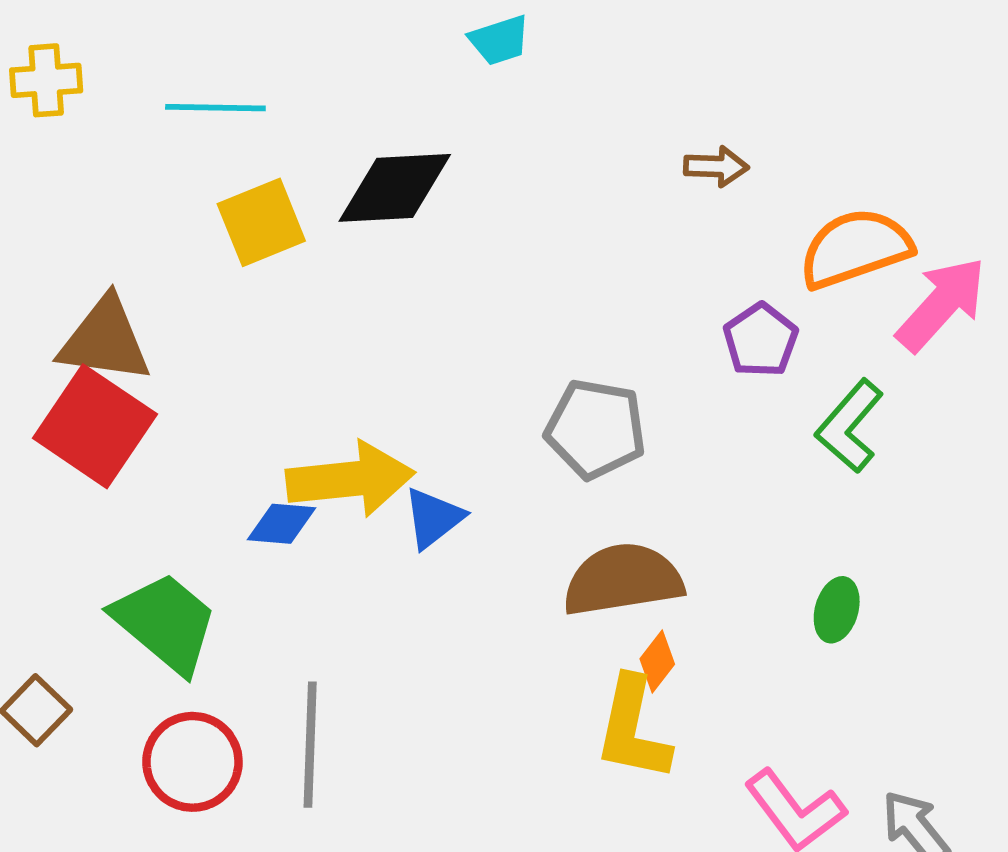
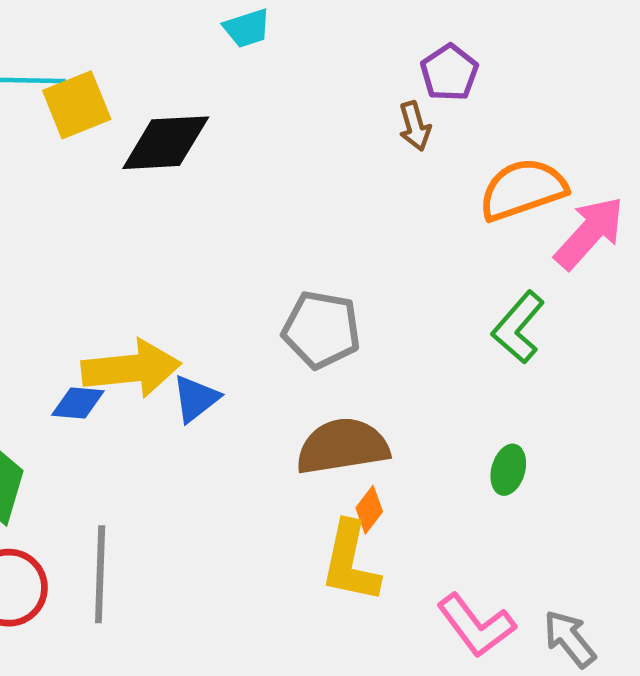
brown arrow: (716, 166) -> (415, 126), turned 72
yellow square: (261, 222) -> (77, 105), moved
purple pentagon: (761, 340) -> (449, 73), moved

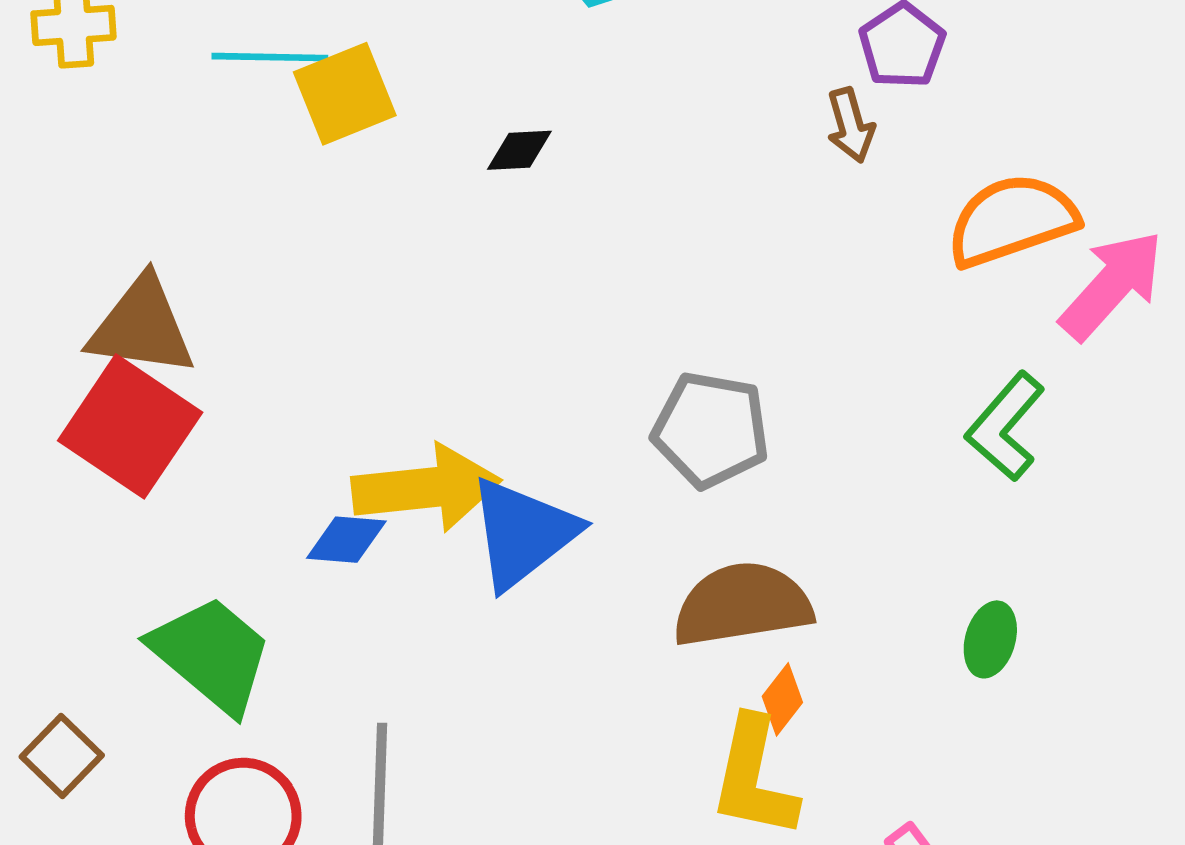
black diamond: (166, 143) -> (519, 150), moved, size x0.5
blue triangle: (196, 399) -> (523, 533), size x1.6

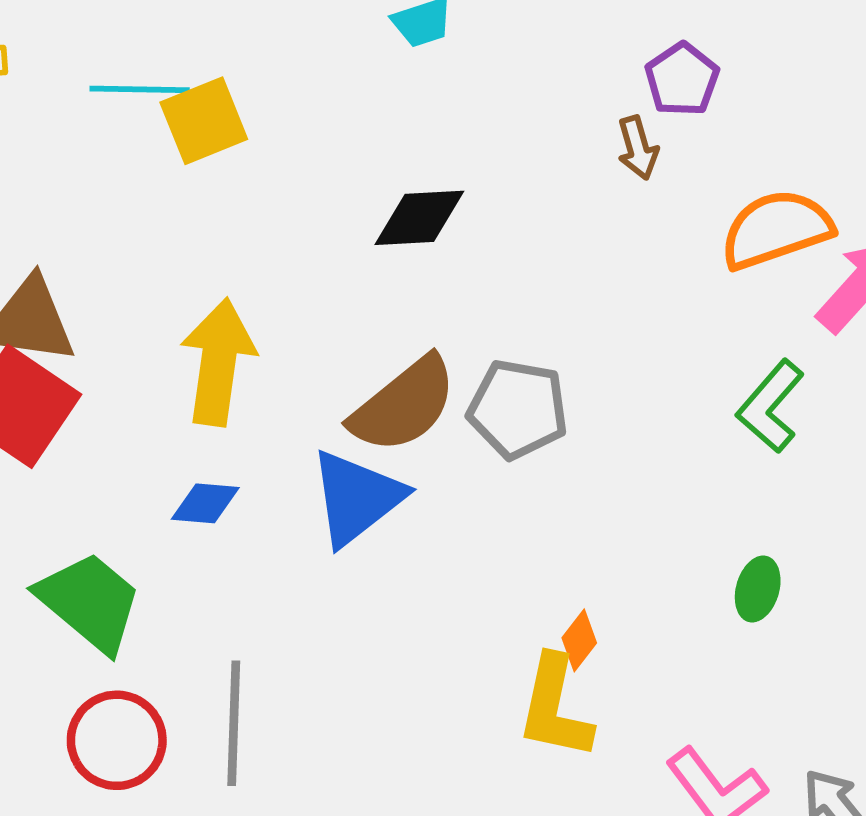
black diamond: (519, 150) -> (419, 218), moved, size x1.6
yellow arrow: (426, 488) -> (218, 362), moved, turned -76
brown semicircle: (742, 605) -> (404, 405), moved, turned 150

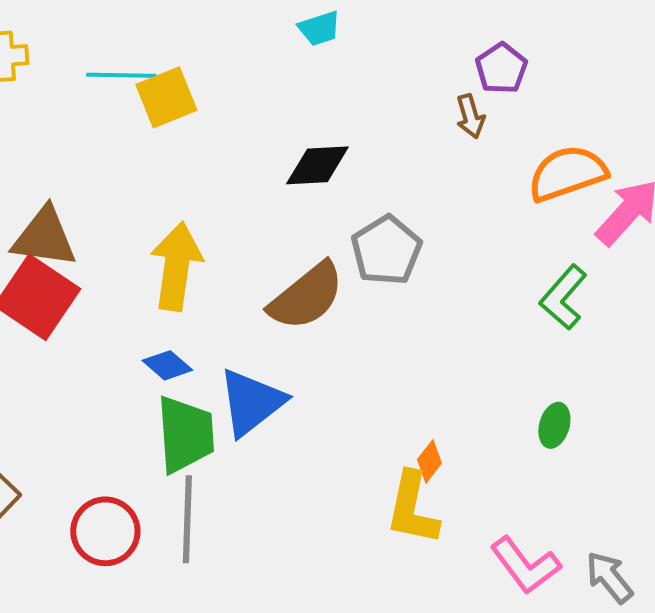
gray pentagon: (518, 409) -> (386, 250), moved, turned 30
blue triangle: (357, 498) -> (251, 402), moved
blue diamond: (205, 503) -> (167, 365), turned 36
green trapezoid: (90, 602) -> (185, 434), moved, turned 46

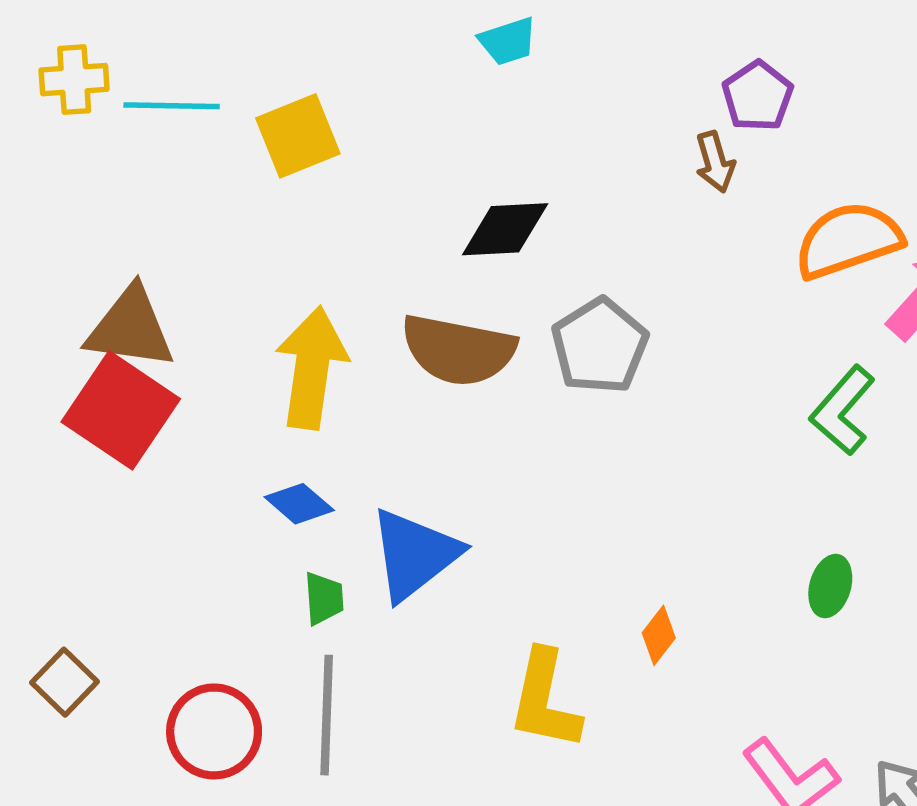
cyan line: (121, 75) -> (172, 106), moved
brown semicircle: (306, 296) -> (458, 350), moved, turned 50
green trapezoid: (185, 434) -> (324, 598), size x0.5
yellow L-shape: (412, 508) -> (545, 700), moved

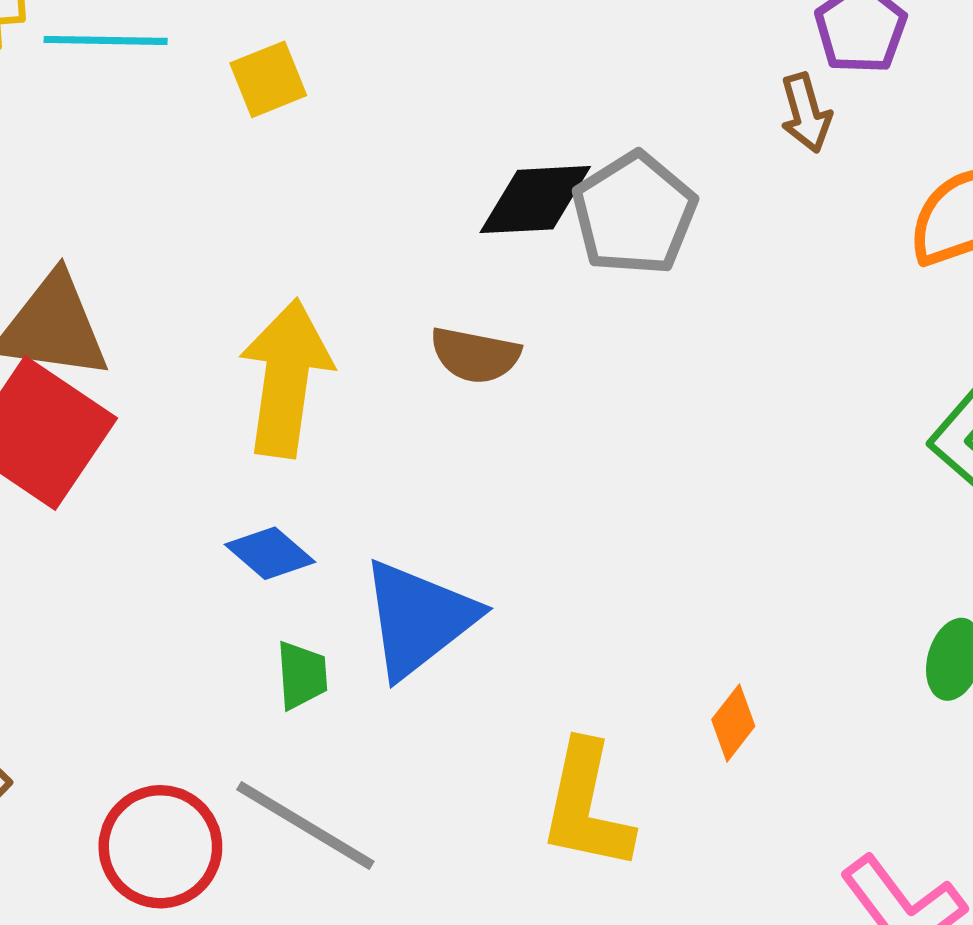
yellow square: (298, 136) -> (268, 79), size x0.7
gray pentagon: (600, 346) -> (634, 214), moved
brown semicircle: (458, 350) -> (475, 355), size x0.6
gray line: (327, 715) -> (305, 825), turned -61

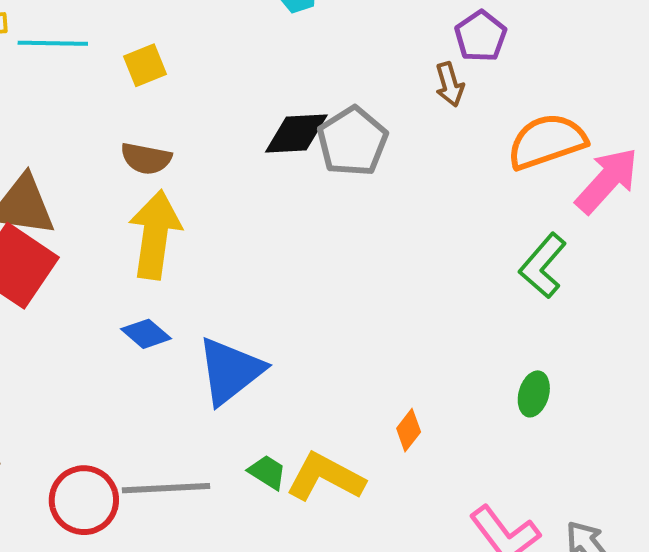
brown semicircle: (475, 355) -> (146, 158), moved
green trapezoid: (302, 675) -> (267, 472), moved, turned -54
yellow L-shape: (587, 806) -> (325, 477), turned 106
gray line: (305, 825) -> (166, 488), turned -34

